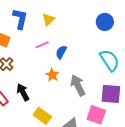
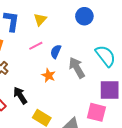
blue circle: (105, 22) -> (84, 16), moved
gray arrow: (78, 85) -> (77, 68), moved

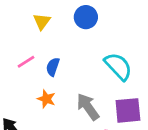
yellow triangle: (40, 20) -> (42, 21), moved
gray arrow: (77, 68) -> (88, 107), moved

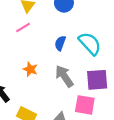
pink line: (26, 62) -> (23, 27), moved
blue semicircle: (53, 67) -> (60, 43), moved

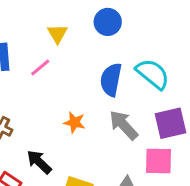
pink line: (23, 27) -> (40, 67), moved
blue semicircle: (60, 43) -> (111, 80), size x1.5

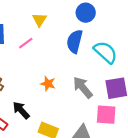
blue circle: (108, 22) -> (86, 13), moved
blue semicircle: (111, 80) -> (75, 41), moved

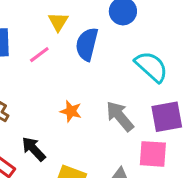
blue semicircle: (75, 41) -> (87, 44), moved

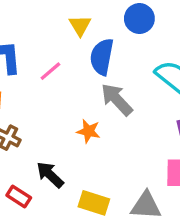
yellow triangle: (58, 22) -> (80, 25), moved
gray arrow: (120, 116) -> (117, 99), moved

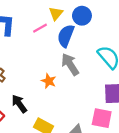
blue circle: (139, 19) -> (82, 16), moved
pink line: (50, 71) -> (40, 28), moved

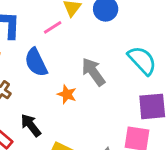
blue semicircle: (66, 36) -> (36, 62), moved, turned -45

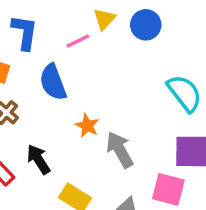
gray arrow: (93, 72) -> (120, 150), moved

